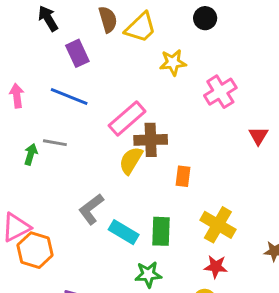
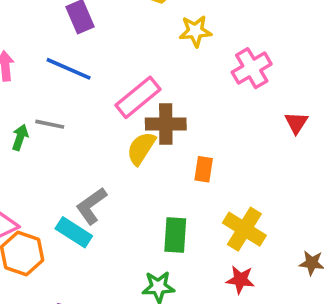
cyan rectangle: (124, 232) -> (74, 232), moved

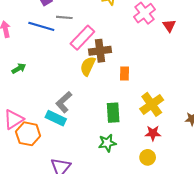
red triangle: (296, 123) -> (169, 26), moved
gray line: (50, 124) -> (64, 17), moved
green arrow: (20, 137) -> (19, 68), turned 48
yellow cross: (244, 229) -> (152, 104), turned 30

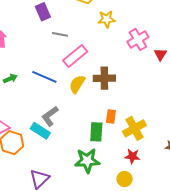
blue line: (41, 26) -> (44, 77), moved
brown cross: (100, 51) -> (104, 78), moved
orange rectangle: (124, 74) -> (111, 116), moved
green star: (107, 143) -> (87, 161), size x1.4

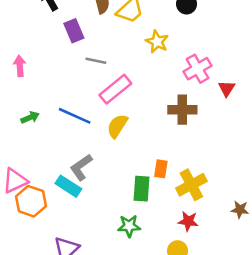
yellow star: (107, 19) -> (157, 42), turned 30
brown cross: (104, 78) -> (182, 110), moved
green star: (87, 161) -> (129, 226), size x0.7

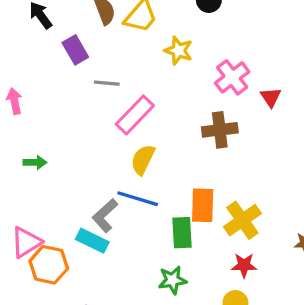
blue line: (75, 116) -> (138, 199), moved
green arrow: (30, 117) -> (35, 162), turned 30
orange rectangle: (161, 169) -> (203, 205), size x1.5

